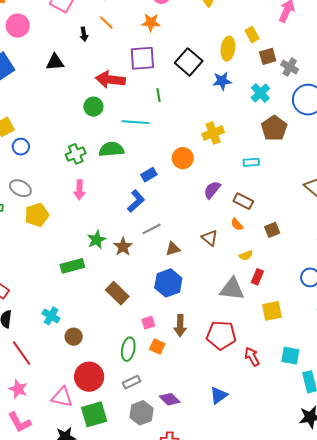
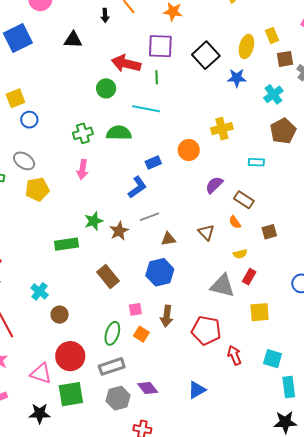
green line: (158, 95) -> (157, 77), moved
gray rectangle: (131, 382) -> (112, 366), size x1.4

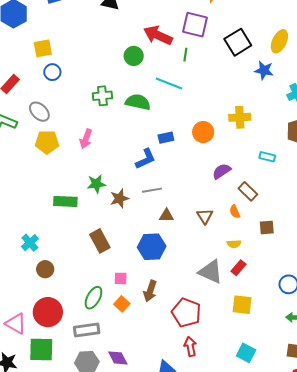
pink arrow: (82, 169) -> (86, 139), moved
red arrow: (234, 355) -> (190, 347), moved

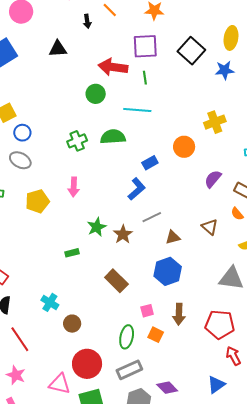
gray ellipse: (39, 112) -> (20, 160), moved
green rectangle: (65, 201) -> (72, 253), size x0.6

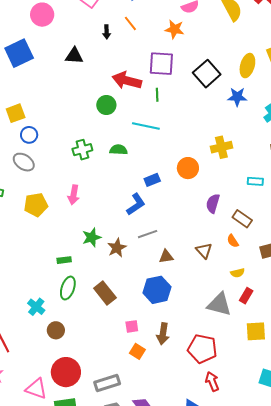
green semicircle: (113, 137) -> (118, 150), size x0.7
purple semicircle: (213, 179) -> (213, 203), turned -30
green ellipse: (127, 337) -> (68, 288), moved

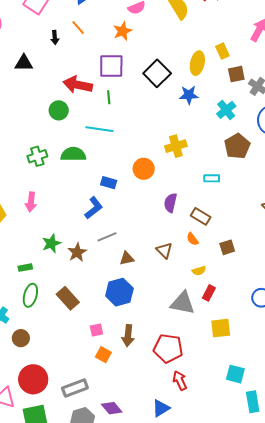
orange star: (175, 29) -> (123, 31), turned -30
green semicircle: (118, 150) -> (73, 154), size x1.4
blue rectangle: (152, 180) -> (109, 183), turned 42

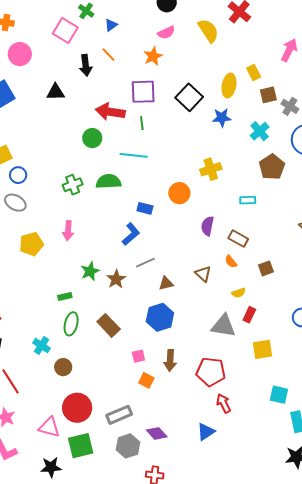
black arrow: (55, 37) -> (86, 65), size x1.5

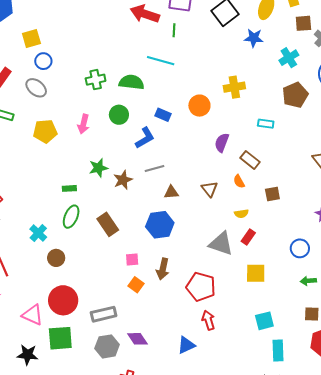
green circle: (92, 138) -> (119, 115), moved
cyan square: (279, 395) -> (264, 321), turned -36

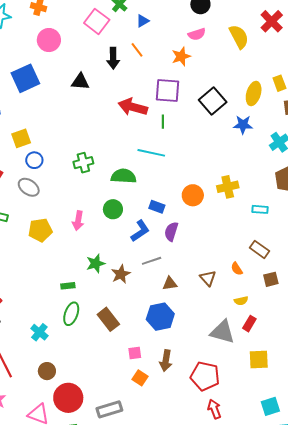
green cross: (96, 80) -> (83, 163), moved
yellow cross: (234, 87) -> (228, 187), moved
purple semicircle: (222, 143) -> (171, 232), moved
brown rectangle: (250, 160) -> (259, 249), moved
brown circle: (56, 258) -> (47, 371), moved

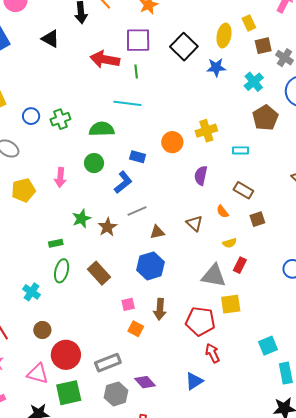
black triangle: (80, 82) -> (50, 39), turned 30
blue circle: (34, 160) -> (31, 116), moved
purple semicircle: (171, 232) -> (201, 176), moved
yellow square: (259, 359) -> (231, 304), moved

